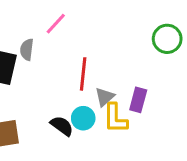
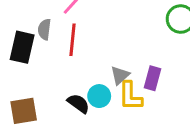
red line: (83, 74) -> (73, 40), moved

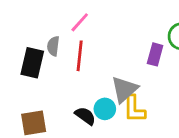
gray triangle: (120, 75) -> (124, 89), size x1.5
purple rectangle: (153, 78) -> (155, 54), moved

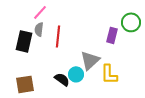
pink line: (80, 22) -> (40, 12), moved
yellow L-shape: (134, 109) -> (109, 74), moved

